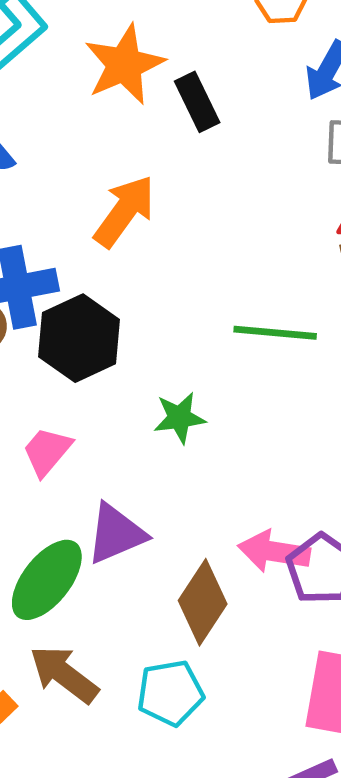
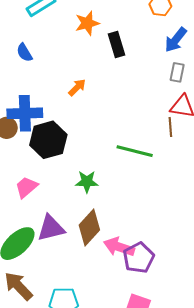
orange star: (124, 65) -> (87, 23), size x0.7
orange arrow: (124, 211) -> (77, 87), size x0.6
brown diamond: (203, 602) -> (89, 228), moved

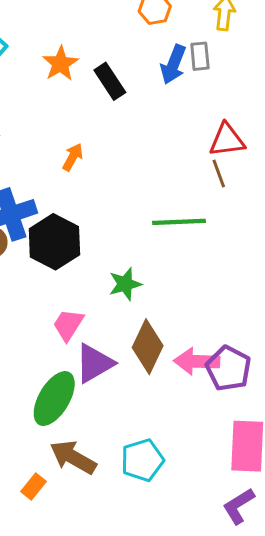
blue arrow: (176, 40) -> (173, 65), moved
gray rectangle: (177, 72) -> (200, 56), moved
pink trapezoid: (26, 187) -> (68, 325), moved

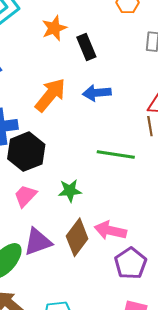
blue arrow: (173, 65) -> (97, 93), moved, turned 52
orange arrow: (73, 157) -> (50, 95), size x1.8
pink trapezoid: (68, 325) -> (25, 196), moved
pink arrow: (197, 361) -> (110, 230), moved

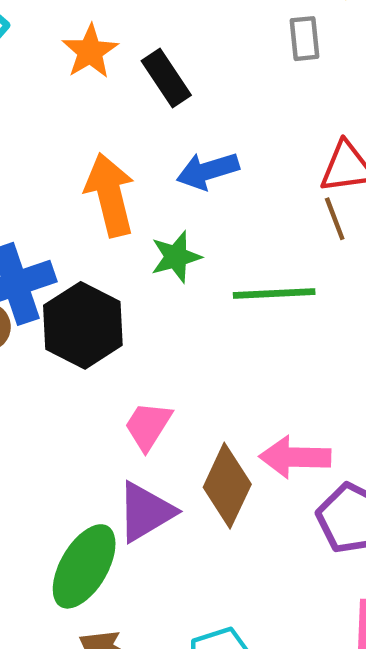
orange arrow: (50, 95) -> (110, 195), turned -42
green star: (70, 191) -> (176, 257), moved
pink trapezoid: (25, 196) -> (148, 426), moved

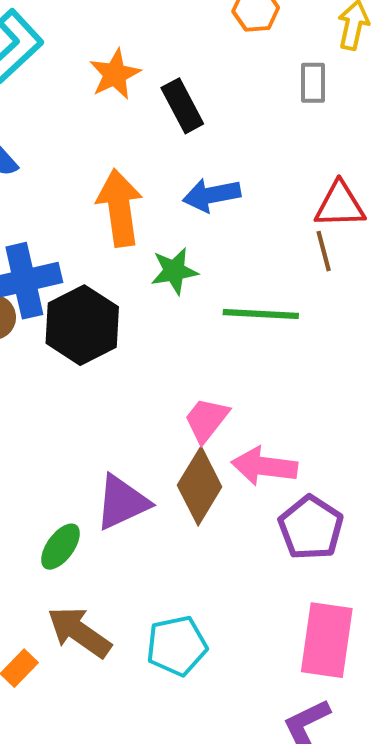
pink trapezoid: (148, 426) -> (206, 420), moved
green ellipse: (84, 566) -> (60, 547), size x0.6

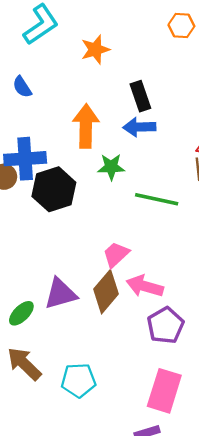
black rectangle: (182, 106) -> (140, 96), moved

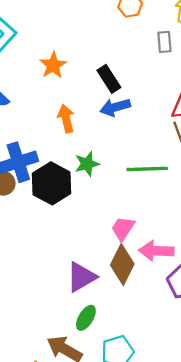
orange star: (95, 50) -> (53, 65), moved
orange arrow: (86, 126) -> (66, 118), size x0.7
green star: (111, 167) -> (87, 164), moved
green ellipse: (21, 313) -> (86, 318), moved

